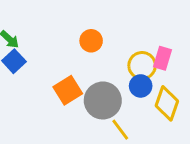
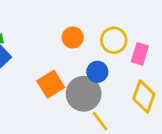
yellow circle: (142, 66) -> (114, 40), moved
blue circle: (141, 86) -> (97, 72), moved

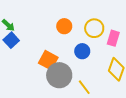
orange square: (51, 84) -> (48, 60), turned -30
gray circle: (84, 94) -> (59, 75), moved

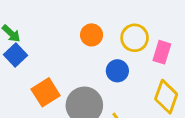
orange square: (48, 60) -> (46, 92), moved, turned 30

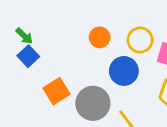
blue circle: (117, 71) -> (124, 71), size x1.4

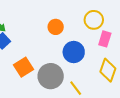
yellow circle: (140, 40) -> (94, 20), moved

